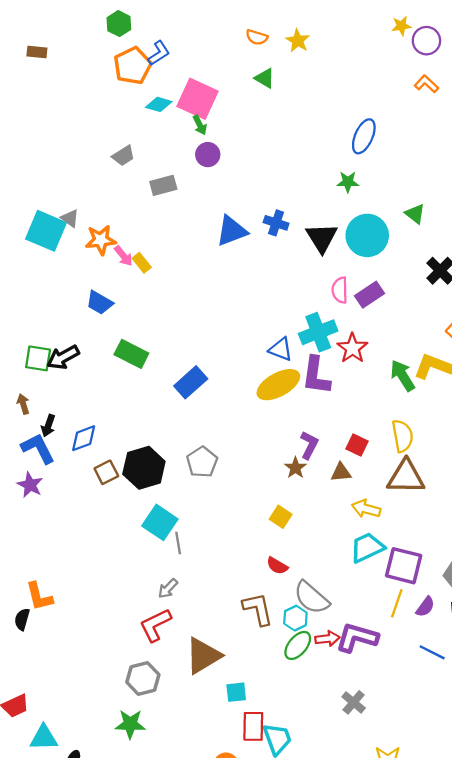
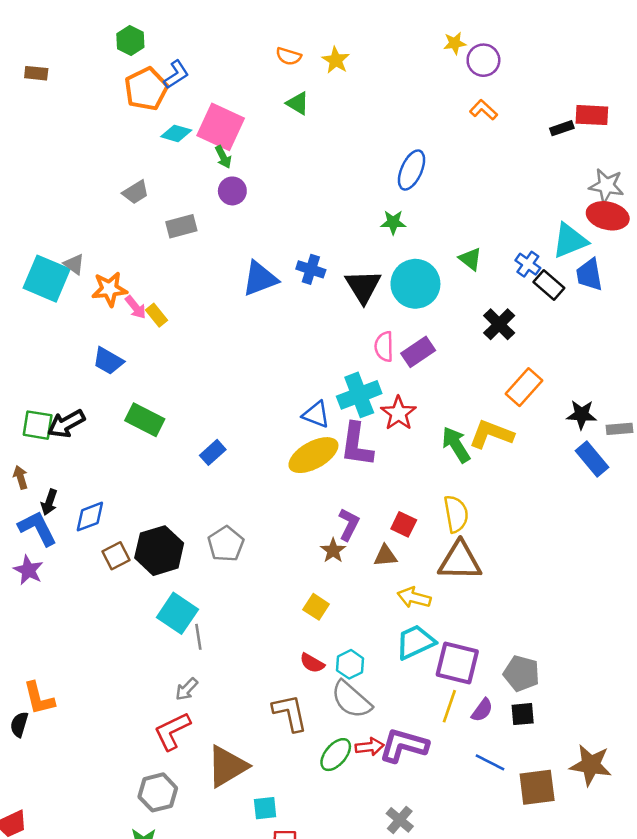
blue rectangle: (191, 382) -> (213, 452), size x0.7
cyan hexagon: (295, 618) -> (350, 664), moved

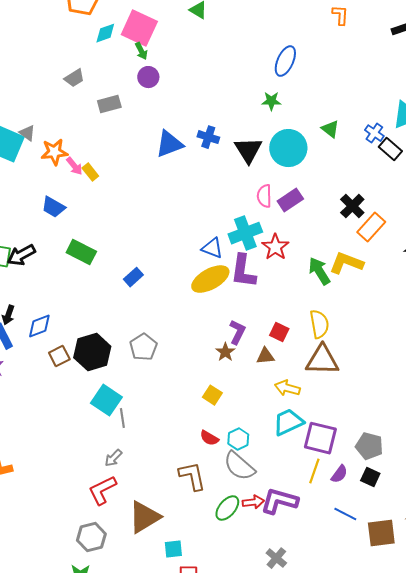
orange L-shape: (483, 110) -> (340, 15), turned 50
cyan diamond: (176, 133) -> (105, 33), turned -35
black cross: (499, 324) -> (352, 206), moved
black square: (523, 714) -> (370, 477), turned 30

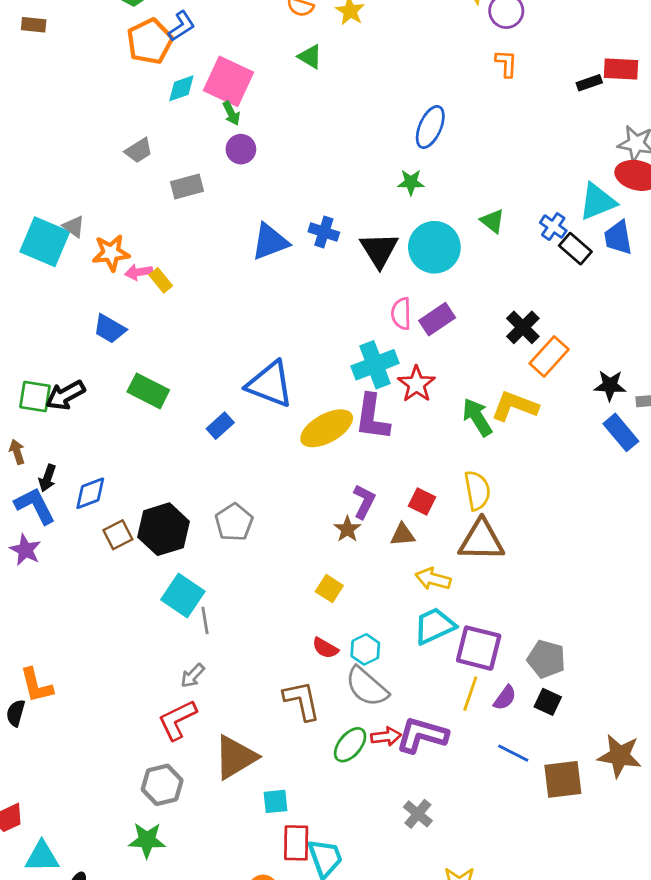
pink arrow: (74, 166) -> (139, 272), turned 120
blue triangle: (212, 248) -> (270, 384), moved, size x1.6

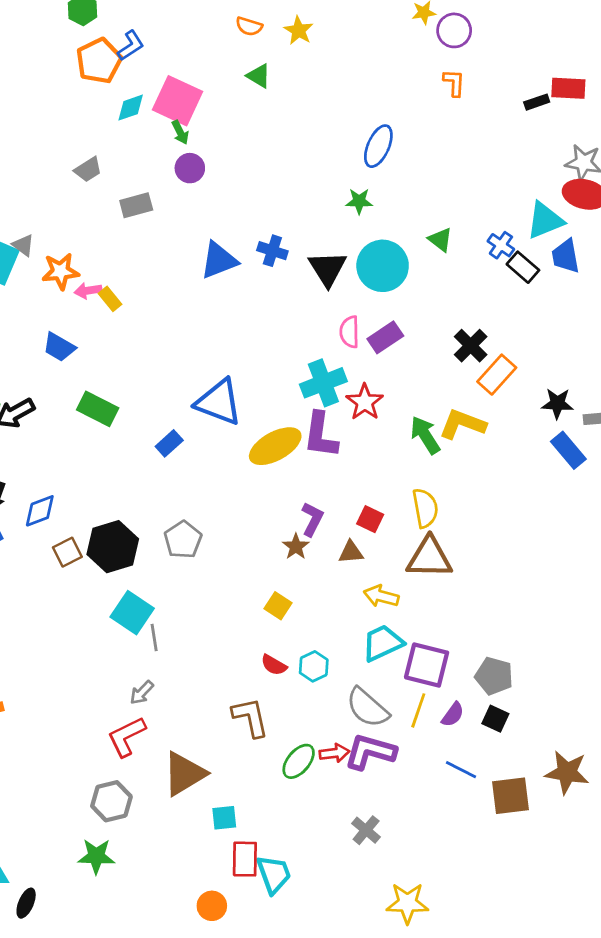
gray semicircle: (367, 687) -> (367, 708), moved

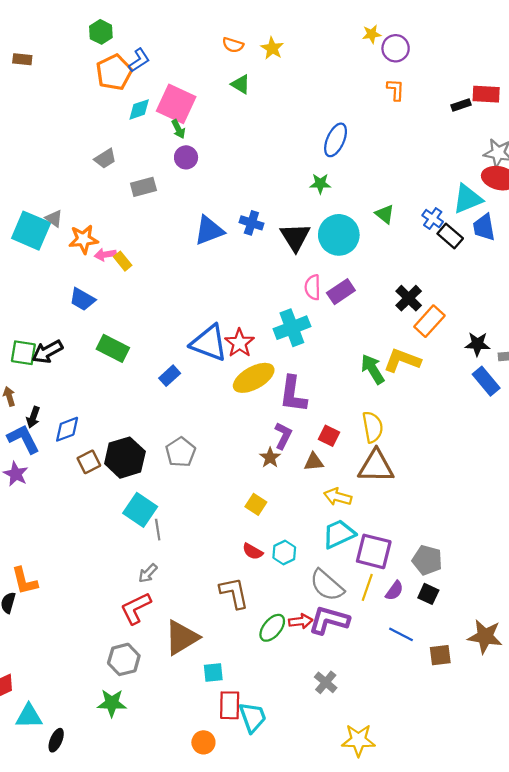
red star: (365, 402) -> (239, 343), moved
purple L-shape: (321, 435) -> (293, 394), moved
brown square: (511, 796) -> (440, 655), size x0.7

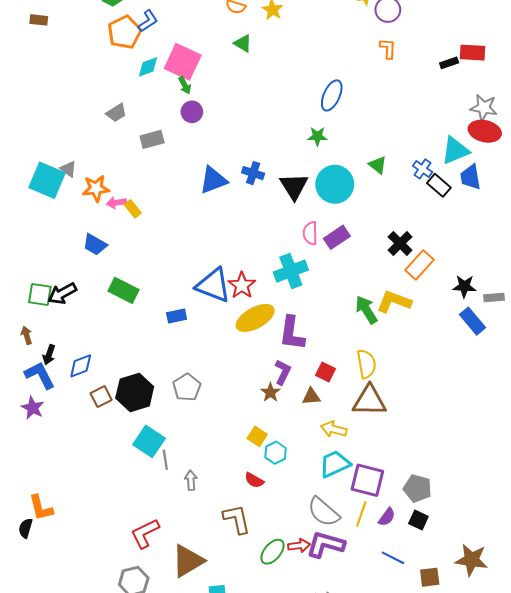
blue rectangle: (170, 376) -> (177, 316), turned 30
cyan hexagon: (284, 552) -> (276, 453), moved
gray arrow: (148, 573) -> (191, 480), moved, turned 132

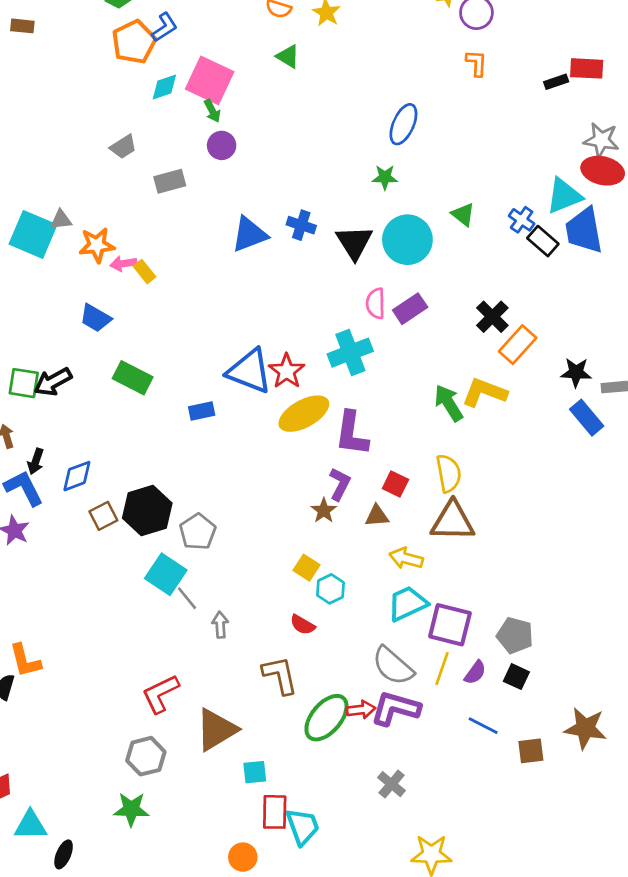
gray triangle: (68, 169) -> (61, 220), turned -42
blue trapezoid: (470, 177) -> (584, 230), size x1.4
gray pentagon: (187, 387) -> (198, 532), moved
gray line: (165, 460) -> (187, 598), turned -30
green ellipse: (273, 552) -> (326, 718), size x1.4

